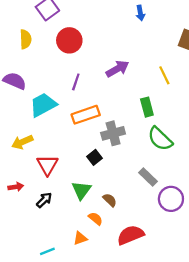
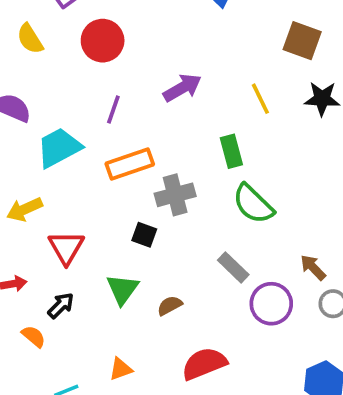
yellow semicircle: (26, 39) -> (30, 39), turned 150
black square: (94, 157) -> (144, 235), turned -32
brown semicircle: (110, 200) -> (170, 306), turned -72
orange semicircle: (96, 219) -> (34, 336), moved

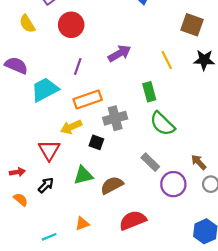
yellow arrow: (25, 209) -> (71, 127), moved
green triangle: (122, 289) -> (83, 175), turned 40
brown semicircle: (170, 306) -> (112, 185), size x1.5
orange semicircle: (34, 336) -> (21, 199), moved

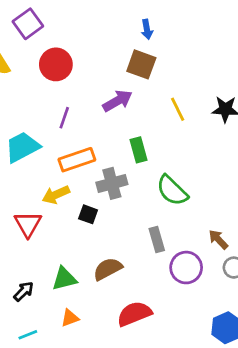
brown square: (192, 25) -> (141, 64), moved
green rectangle: (149, 92) -> (138, 150), moved
gray rectangle: (150, 162) -> (157, 240), turned 30
green triangle: (83, 175) -> (64, 279), moved
black arrow: (46, 185) -> (24, 291), moved

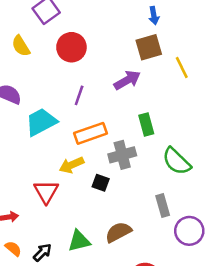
brown square: (141, 64) -> (149, 47), turned -36
yellow line: (178, 109) -> (182, 67), moved

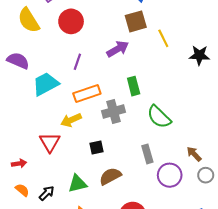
yellow semicircle: (21, 46) -> (29, 20), size x1.4
black square: (101, 183) -> (96, 148), moved, turned -32

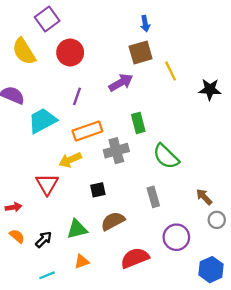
purple circle: (170, 175) -> (176, 237), moved

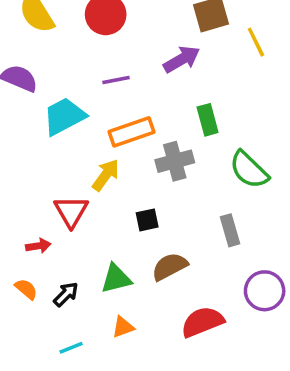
purple line: (77, 96) -> (116, 80), turned 60
yellow arrow: (70, 160) -> (106, 175), turned 150
red arrow: (14, 207) -> (38, 246), moved

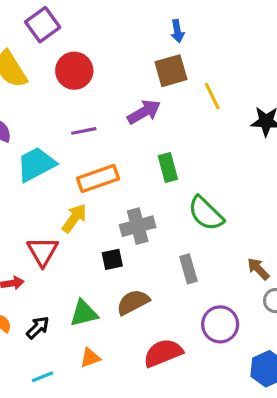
gray cross: (175, 161) -> (138, 226), moved

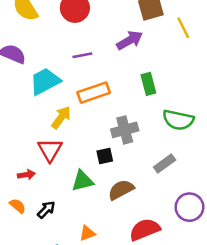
green semicircle: (206, 213) -> (178, 120), turned -32
yellow arrow: (74, 218) -> (61, 117), moved
gray rectangle: (188, 269) -> (165, 164), turned 70
green triangle: (84, 313) -> (82, 181), moved

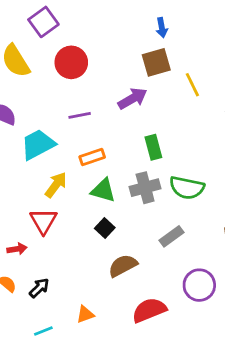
orange rectangle: (94, 93) -> (92, 157), size x0.7
gray cross: (125, 130) -> (145, 188), moved
black square: (105, 156) -> (105, 228), turned -35
green triangle: (82, 181) -> (103, 190), moved, turned 30

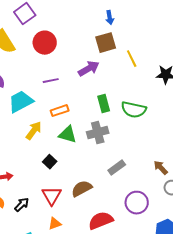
green semicircle: (187, 188) -> (134, 110), moved
red triangle: (43, 221) -> (52, 196), moved
black square: (105, 228) -> (50, 162), moved

